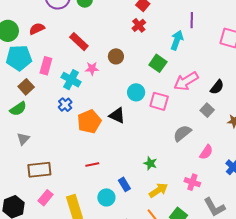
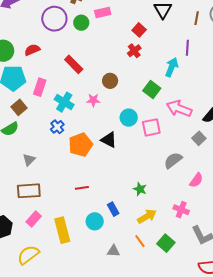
pink star: (92, 69) -> (93, 100), moved
pink arrow: (186, 81) -> (179, 109), turned 50
pink square: (159, 101) -> (151, 127), turned -30
gray triangle: (23, 139) -> (29, 160), moved

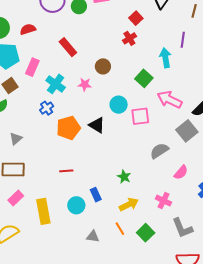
cyan arrow: (172, 67) -> (165, 58), turned -36
gray square: (199, 138) -> (187, 131), size x1.5

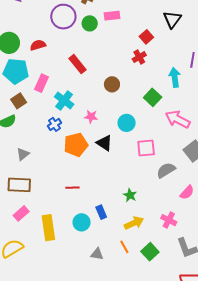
pink star: (85, 84) -> (91, 117), moved
pink square: (140, 116) -> (146, 148), moved

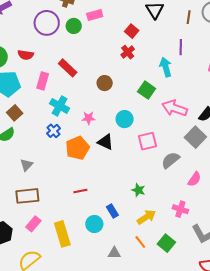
red semicircle: (38, 45) -> (26, 55), turned -147
pink rectangle: (41, 83) -> (43, 81), moved

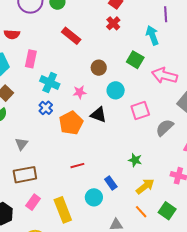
red rectangle: (68, 68) -> (71, 36), moved
brown circle: (105, 83) -> (99, 68), moved

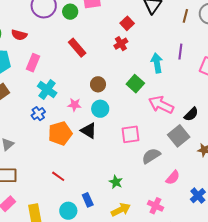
purple line: (166, 14) -> (180, 52), moved
cyan circle: (116, 90) -> (100, 109), moved
red line: (77, 166) -> (58, 176), turned 40

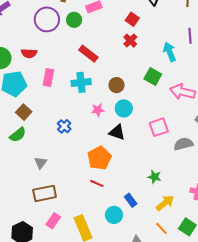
cyan cross: (47, 89) -> (81, 82), moved, turned -30
orange pentagon: (60, 133) -> (99, 158), moved
gray semicircle: (151, 156) -> (183, 144), turned 30

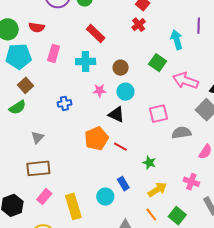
blue cross: (64, 126) -> (64, 103), turned 32
red line: (97, 183) -> (120, 147), moved

